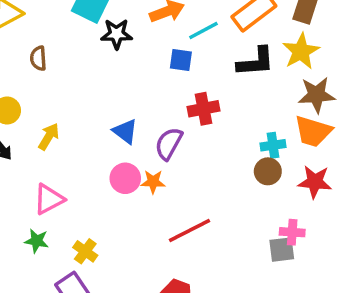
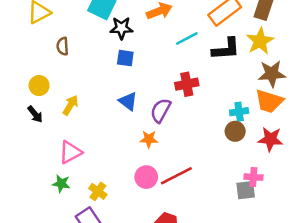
cyan line: (203, 31) -> (187, 38), moved
blue square: (181, 60) -> (125, 58), moved
pink circle: (125, 178) -> (146, 177), moved

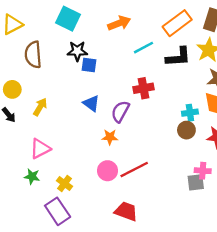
black star: (121, 28) -> (77, 51), moved
brown semicircle: (63, 46) -> (33, 55), size x1.6

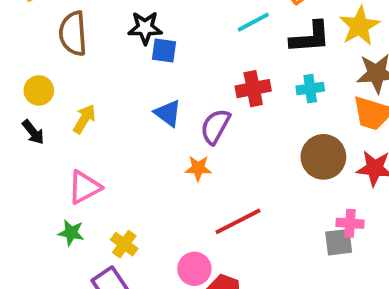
cyan cross: (190, 113) -> (310, 89), moved
brown circle: (186, 130) -> (323, 157), size x1.5
pink circle: (108, 171) -> (194, 269), moved

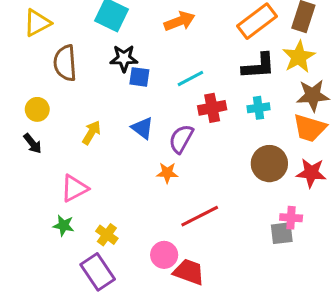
cyan line: (253, 22) -> (190, 78), moved
yellow arrow: (84, 119) -> (91, 133), moved

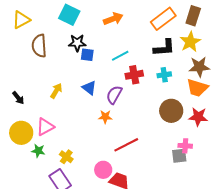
yellow circle: (37, 109) -> (21, 133), moved, size x1.5

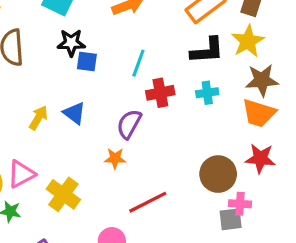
cyan line: (120, 56) -> (138, 63), turned -42
blue triangle: (89, 88) -> (74, 113), moved
brown circle: (171, 111) -> (218, 174), moved
yellow cross: (66, 157) -> (63, 194), moved, size x1.5

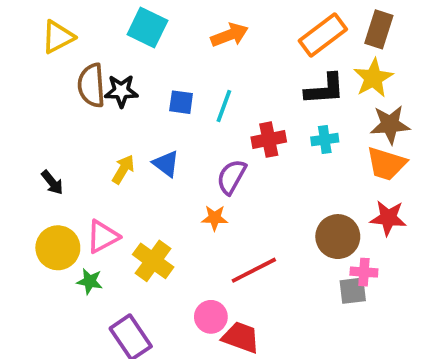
black star: (71, 43) -> (121, 91), moved
cyan line: (138, 63) -> (224, 106), moved

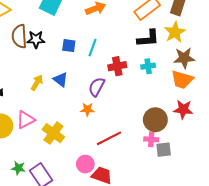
pink cross: (364, 272) -> (151, 139), moved
green star: (90, 281) -> (18, 168), moved

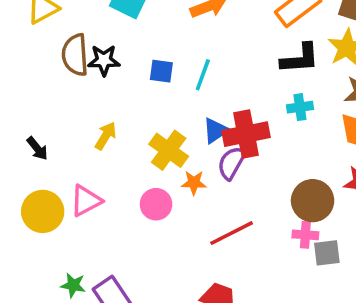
red cross: (117, 66) -> (246, 134), moved, size x1.4
blue triangle: (61, 80) -> (215, 130), moved, turned 49
purple semicircle: (97, 87) -> (232, 163), moved
yellow cross: (53, 133) -> (169, 150), moved
pink circle: (85, 164) -> (156, 204), moved

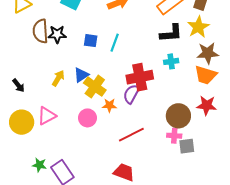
blue triangle: (215, 130) -> (81, 75), moved

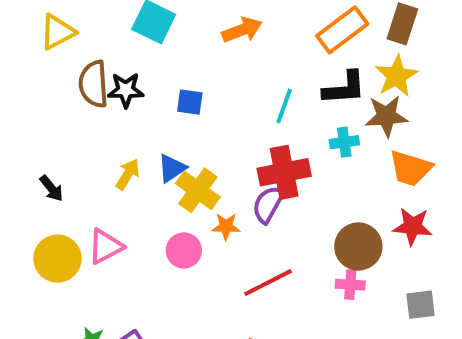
cyan line: (115, 43) -> (284, 106), moved
brown star: (208, 53) -> (386, 116), moved
gray square: (187, 146) -> (420, 305), moved

